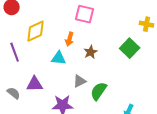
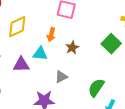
purple triangle: (35, 84) -> (21, 65), moved
green semicircle: (99, 91) -> (96, 88), moved

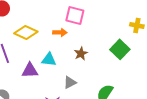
yellow diamond: (17, 27) -> (26, 32), turned 50
orange arrow: (51, 35) -> (60, 32), moved, turned -104

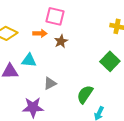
green square: (120, 49) -> (110, 61), moved
brown star: (81, 53) -> (61, 41), moved

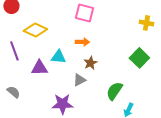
orange arrow: (40, 33) -> (82, 42), moved
brown star: (61, 41) -> (90, 63), moved

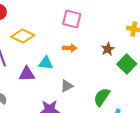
brown star: (90, 63) -> (108, 49), moved

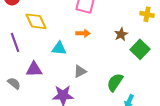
yellow diamond: (23, 36) -> (36, 21), turned 40
purple triangle: (27, 74) -> (34, 69), moved

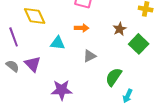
purple triangle: (34, 69) -> (33, 64), turned 48
gray triangle: (80, 71) -> (90, 56), moved
gray semicircle: (14, 83) -> (13, 66), moved

